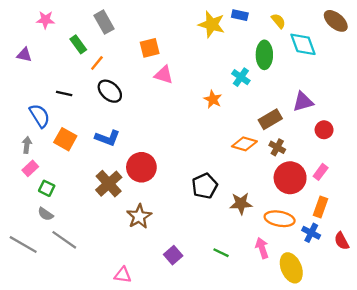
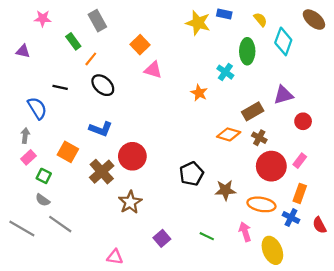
cyan diamond: (303, 44) -> (283, 41), turned 40
orange square: (150, 48) -> (140, 45), turned -30
orange square: (65, 139) -> (68, 152), moved

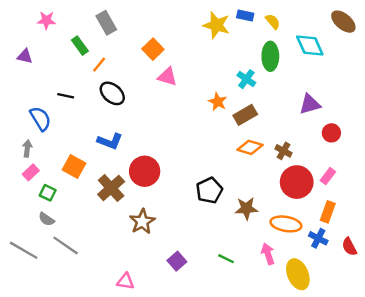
yellow semicircle: (260, 20) -> (273, 22), moved
cyan diamond: (283, 41) -> (310, 46), turned -44
brown rectangle: (253, 111) -> (245, 115), moved

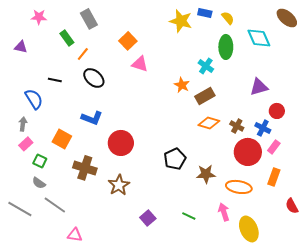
brown cross: (111, 188) -> (85, 168), moved, turned -30
blue cross: (318, 238) -> (263, 128), moved
pink triangle: (125, 281) -> (75, 235), moved

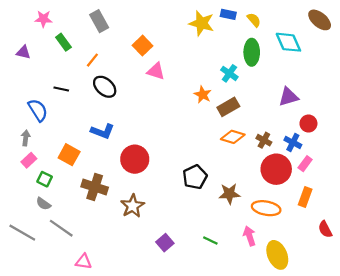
green rectangle: (67, 38) -> (63, 42), moved

